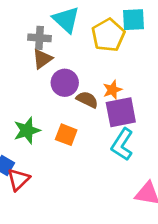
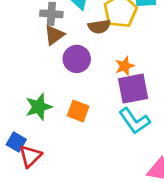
brown semicircle: (87, 100) -> (99, 27), moved, turned 145
cyan L-shape: (122, 144) -> (134, 121), turned -68

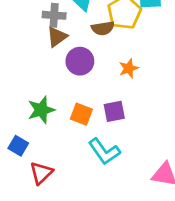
purple square: (133, 89) -> (114, 111), moved, size x0.7
cyan L-shape: (134, 121) -> (104, 151), moved
red triangle: (30, 156) -> (41, 173), moved

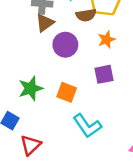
orange star: (129, 68) -> (107, 40), moved
purple square: (114, 111) -> (104, 74), moved

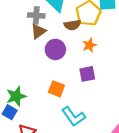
green star: (31, 88) -> (16, 96), moved

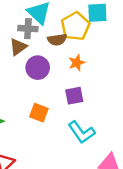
gray cross: (36, 15) -> (28, 29), moved
cyan L-shape: (73, 116) -> (82, 132), moved

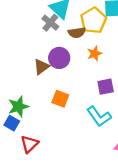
gray cross: (28, 29) -> (50, 23), turned 35
brown triangle: (18, 47) -> (42, 67), moved
purple square: (74, 96) -> (106, 87), moved

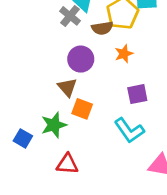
brown triangle: (42, 67) -> (67, 87), moved, turned -35
green star: (18, 107) -> (54, 125), moved
red triangle: (29, 144) -> (67, 164), moved, turned 48

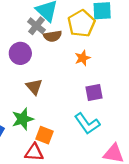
brown semicircle: (102, 28) -> (53, 36), moved
purple circle: (81, 59) -> (20, 53), moved
orange square: (82, 109) -> (45, 135), moved

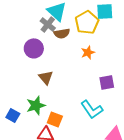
purple square: (94, 93) -> (107, 82), moved

